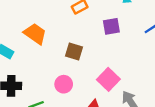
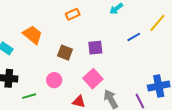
purple square: (111, 26) -> (95, 48), moved

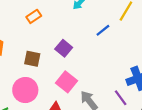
purple square: (95, 48) -> (64, 48), turned -35
pink circle: (54, 80) -> (25, 90), size x1.5

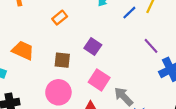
blue line: (103, 30) -> (129, 13), moved
purple line: (121, 98) -> (151, 46), moved

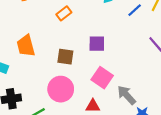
purple square: (93, 46) -> (97, 44), turned -35
orange trapezoid: (23, 50) -> (26, 46), turned -130

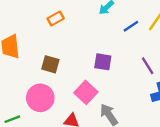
purple square: (97, 44) -> (103, 62), moved

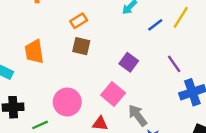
purple square: (103, 62) -> (129, 62), turned 30
brown square: (50, 64) -> (81, 46), moved

